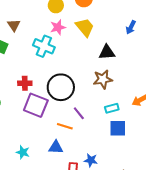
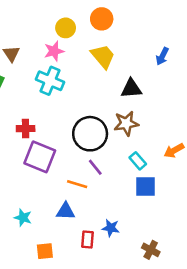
pink star: (58, 27) -> (54, 51), moved
black circle: (61, 87) -> (90, 134), moved
cyan rectangle: (112, 108) -> (138, 161), turned 64

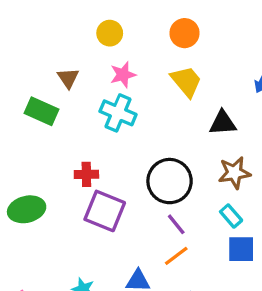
yellow circle: (66, 28) -> (110, 33), moved
brown star: (126, 123) -> (234, 173), moved
orange line: (77, 184) -> (176, 256), moved, turned -54

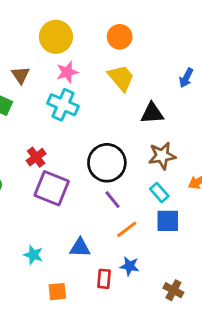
yellow circle: (110, 33) -> (56, 37), size x1.5
red cross: (86, 174) -> (36, 157), turned -36
orange line: (176, 256) -> (127, 229), moved

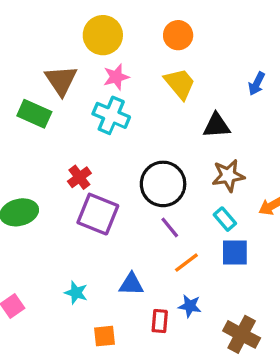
brown triangle: (21, 75) -> (61, 80), size x1.5
brown cross: (173, 290) -> (242, 334), size x1.5

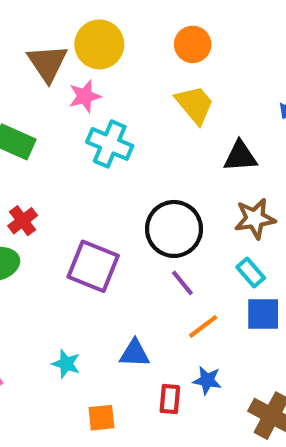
pink star: (116, 77) -> (85, 96), moved
brown triangle: (61, 80) -> (47, 63), moved
red cross: (79, 177) -> (23, 221), moved

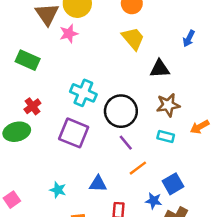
cyan cross: (110, 144) -> (83, 93), moved
cyan rectangle: (251, 272) -> (166, 137), turned -35
blue square: (263, 314) -> (173, 184), moved, turned -30
blue star: (207, 380) -> (154, 201), moved

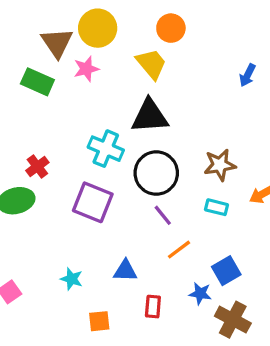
yellow trapezoid: (133, 38) -> (151, 64), moved
green rectangle: (28, 60) -> (37, 82), moved
black triangle: (160, 69) -> (150, 116), moved, size x1.4

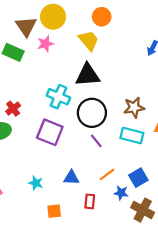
cyan rectangle: (216, 207) -> (132, 136), size x1.5
orange line: (179, 250) -> (107, 174), moved

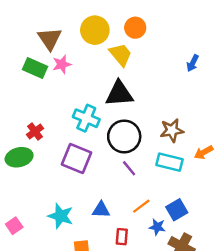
yellow circle: (53, 17) -> (95, 30), moved
pink star: (45, 44) -> (62, 64), moved
cyan star: (36, 183) -> (61, 216), size x1.5

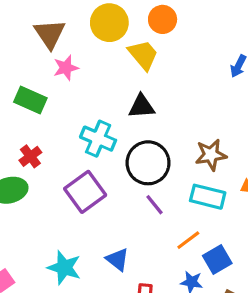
green rectangle: (35, 68) -> (30, 100), moved
black triangle: (119, 94) -> (142, 106), size x0.7
purple square: (77, 158) -> (85, 192), turned 32
orange line: (141, 206) -> (188, 240), moved
blue triangle: (101, 210) -> (117, 260), turned 36

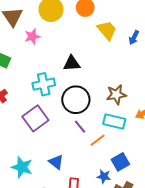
yellow trapezoid: (143, 55) -> (107, 30), moved
pink star: (66, 68) -> (32, 36), moved
cyan cross: (98, 139) -> (44, 84), turned -35
orange line: (188, 240) -> (98, 140), moved

